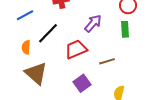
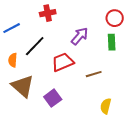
purple square: (82, 83) -> (53, 98), moved

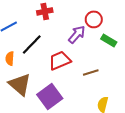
red circle: (115, 18) -> (94, 19), moved
green rectangle: (112, 42) -> (109, 40), turned -56
purple square: (53, 98) -> (50, 96), size x1.4

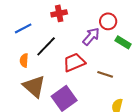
brown line: (91, 72) -> (105, 74), turned 35

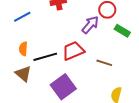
black line: (46, 46) -> (45, 57), moved, turned 30
brown triangle: (34, 86) -> (23, 74), moved, size x0.7

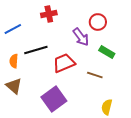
purple arrow: (90, 25) -> (81, 37), turned 102
green rectangle: (122, 31) -> (107, 52), moved
black line: (45, 57) -> (36, 50), moved

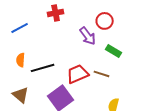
black line: (36, 50) -> (43, 68), moved
red trapezoid: (64, 63) -> (78, 74), moved
brown triangle: (14, 86) -> (21, 95), moved

